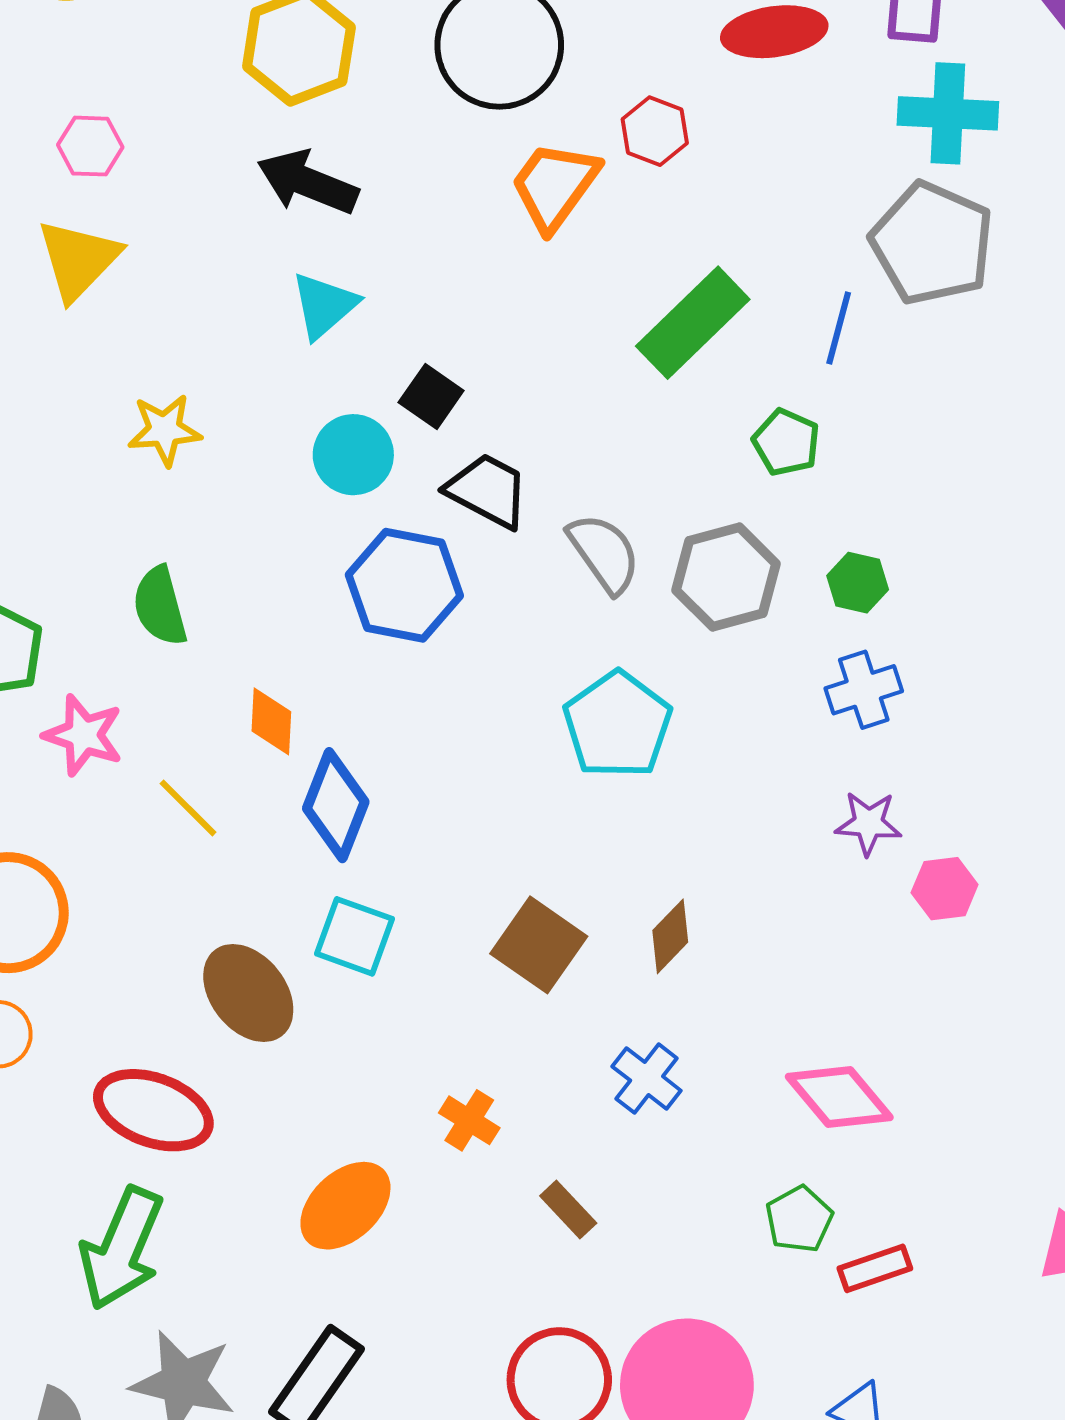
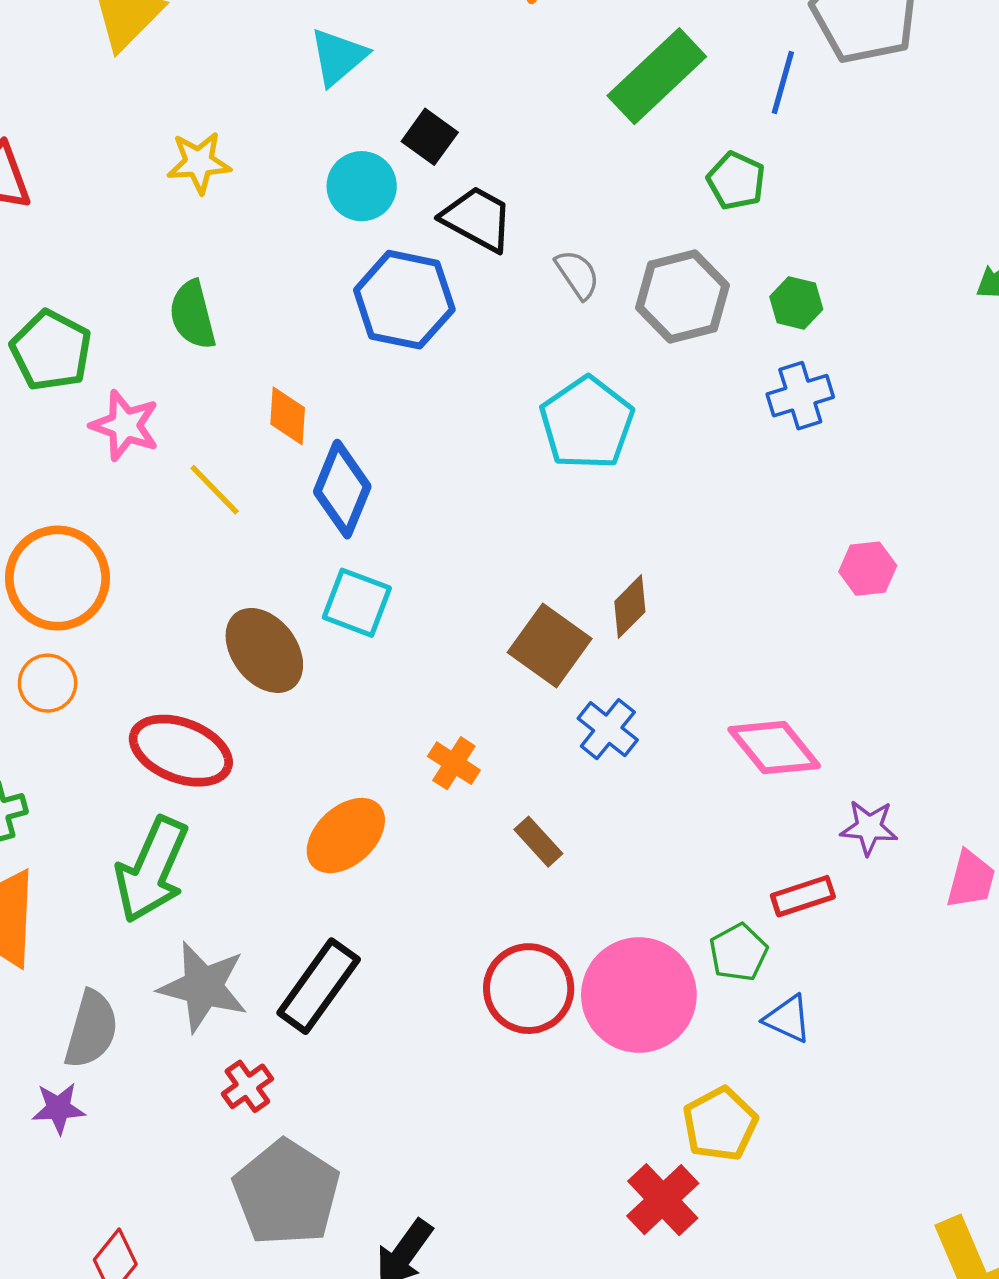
gray semicircle: (604, 553) -> (577, 274), size x0.7
purple star: (868, 823) -> (869, 828), moved
brown square: (539, 945) -> (550, 645), moved
green pentagon: (799, 1219) -> (738, 952), moved

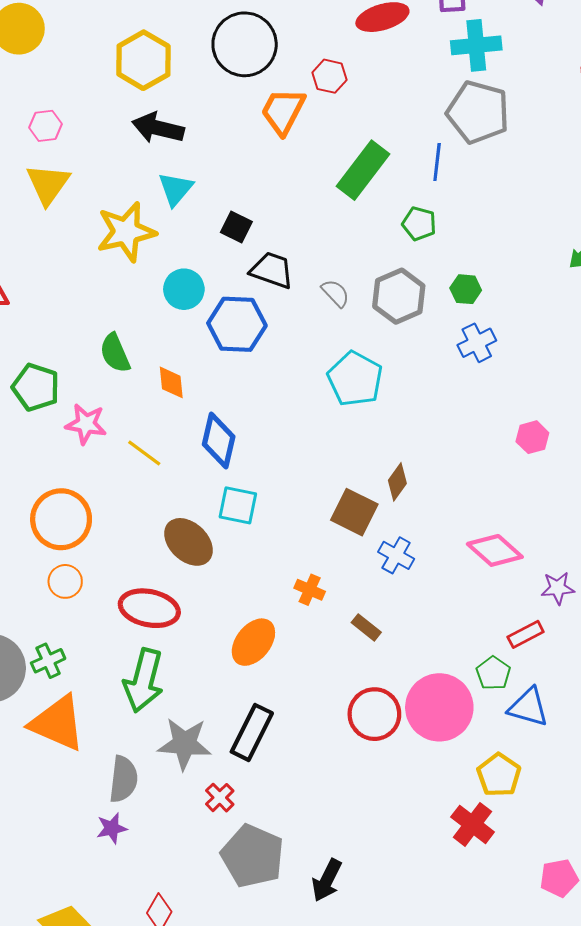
yellow star: (199, 163) -> (126, 232), moved, size x1.6
cyan circle: (362, 186) -> (184, 289), moved
orange diamond: (288, 416) -> (171, 382), moved
blue triangle: (788, 1019) -> (528, 707), size x1.4

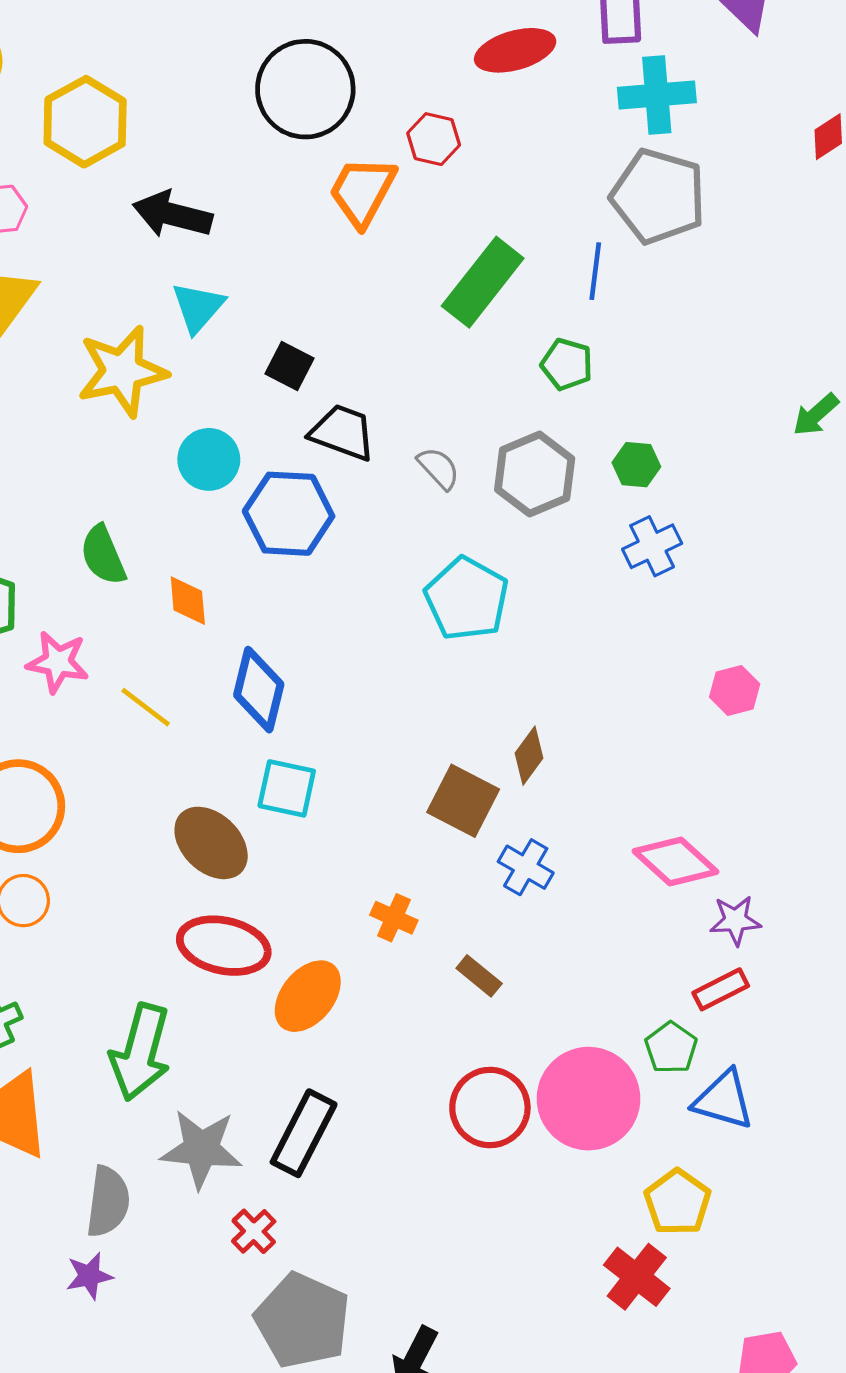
yellow hexagon: (143, 60) -> (85, 122), moved
purple star: (558, 588) -> (735, 920), moved
red ellipse: (149, 608) -> (224, 946), moved

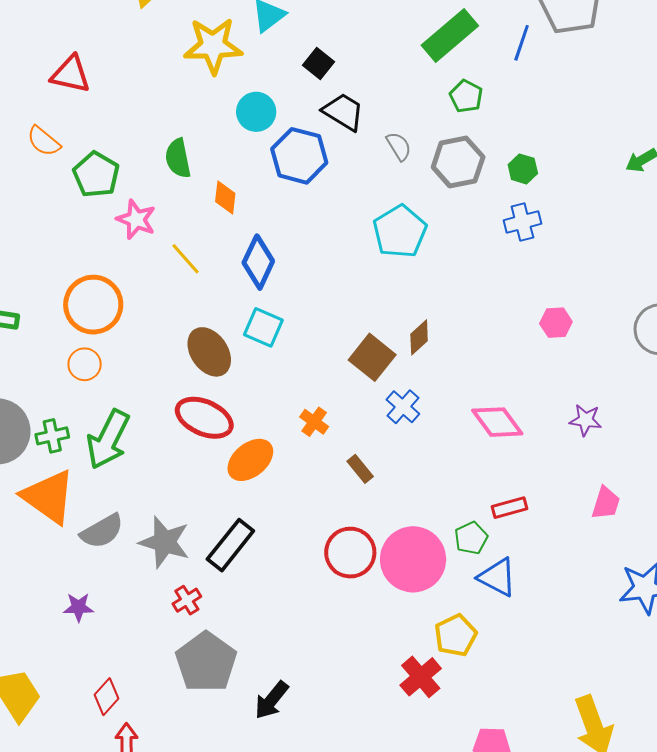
green pentagon: (567, 364) -> (466, 96), moved
purple star: (735, 920) -> (586, 420), moved
green arrow: (140, 1052) -> (108, 439), moved
gray semicircle: (108, 1202) -> (102, 531), moved, turned 42

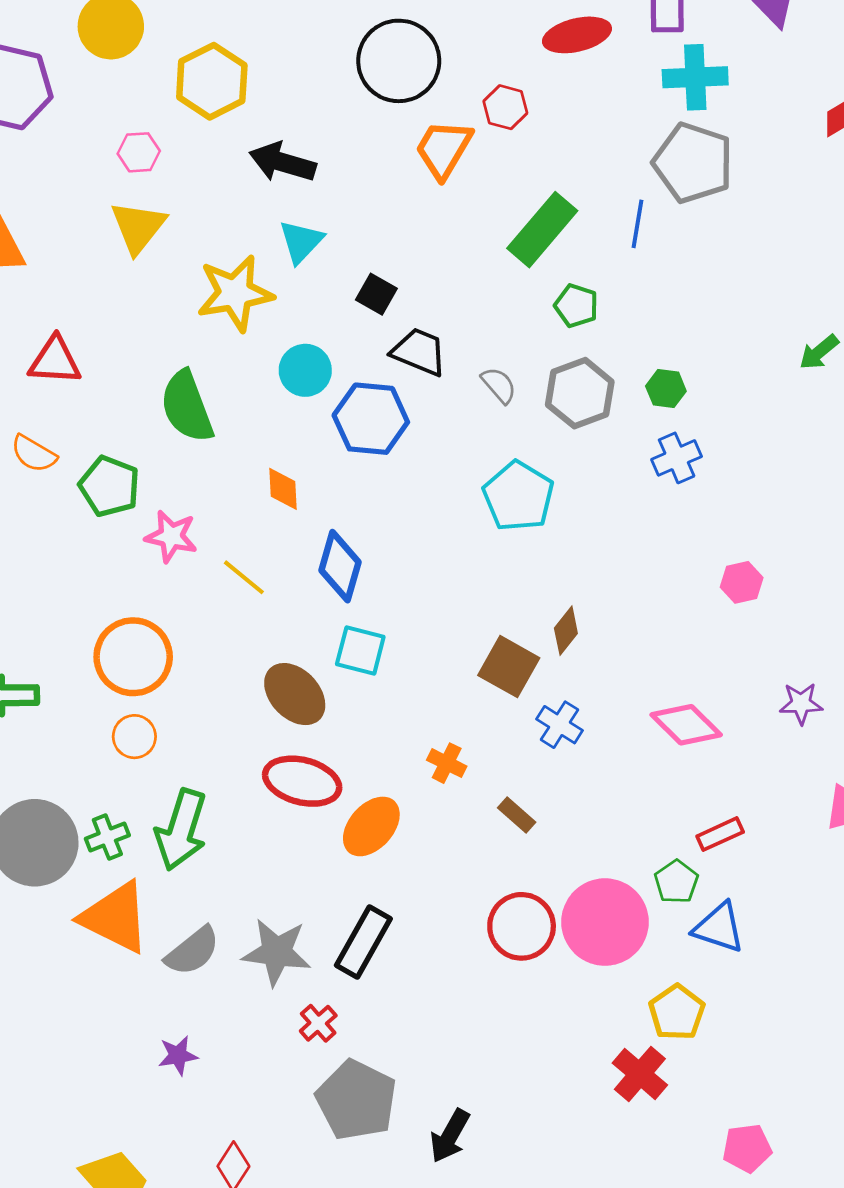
green semicircle: (178, 158) -> (187, 407), moved, size x1.4

